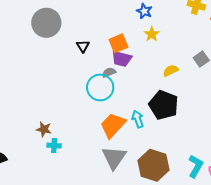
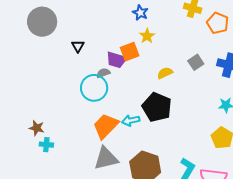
orange square: (118, 43) -> (130, 52), moved
cyan arrow: (138, 119) -> (131, 120), turned -84
gray triangle: (114, 158) -> (106, 158), turned 40

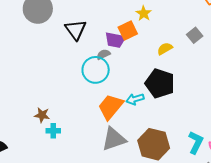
black triangle: (78, 46) -> (76, 30), size x1.6

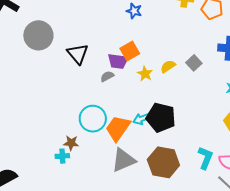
yellow star: (144, 13) -> (145, 74), moved
gray square: (195, 35) -> (194, 63), moved
cyan circle: (96, 70) -> (93, 119), moved
black pentagon: (160, 83) -> (161, 118), moved
brown star: (42, 115) -> (71, 143), moved

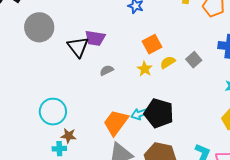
orange square: (130, 51) -> (152, 44), moved
purple trapezoid: (118, 61) -> (95, 38), moved
cyan circle: (93, 119) -> (53, 112), moved

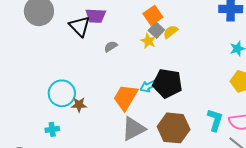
gray square: (194, 60) -> (156, 30), moved
brown star: (69, 136) -> (79, 105), moved
cyan cross: (59, 149) -> (52, 129), moved

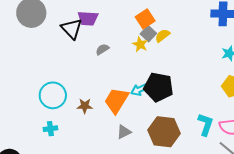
brown star: (79, 105) -> (85, 106), moved
cyan cross: (52, 129) -> (50, 129), moved
gray triangle: (133, 129) -> (124, 132), size x0.6

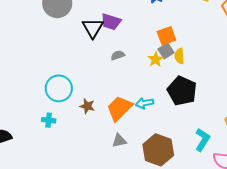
yellow semicircle: (162, 36) -> (179, 56), turned -70
black pentagon: (158, 87) -> (182, 91), moved
cyan L-shape: (206, 124) -> (202, 140), moved

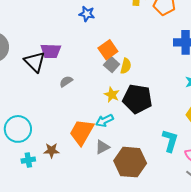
yellow semicircle: (179, 56) -> (126, 66), turned -147
yellow star: (156, 59) -> (112, 95), moved
brown star: (87, 106) -> (51, 150), moved
cyan cross: (49, 120) -> (28, 160), moved
gray triangle: (119, 141) -> (102, 147), moved

